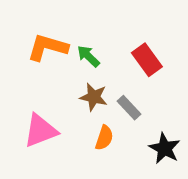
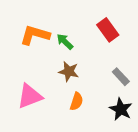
red rectangle: (147, 60) -> (108, 30), moved
gray rectangle: (129, 108) -> (121, 77), moved

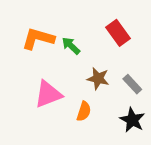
brown star: (69, 71) -> (98, 79), moved
pink triangle: (30, 96) -> (48, 94), moved

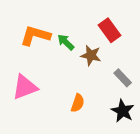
brown star: (98, 79) -> (91, 55), moved
pink triangle: (48, 94) -> (25, 87), moved

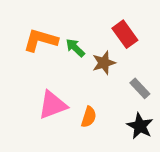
brown star: (91, 55) -> (104, 63), turned -30
pink triangle: (25, 87) -> (53, 105), moved

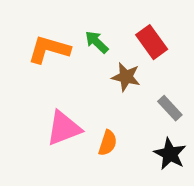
green arrow: (75, 48) -> (97, 42), moved
brown star: (104, 63) -> (126, 77), turned 30

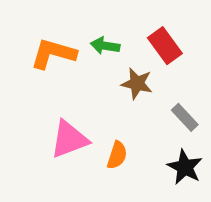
green arrow: (97, 42) -> (105, 46), turned -35

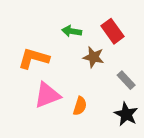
orange L-shape: (53, 54) -> (34, 58), moved

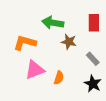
green arrow: (72, 31) -> (53, 23), size x1.5
red rectangle: (113, 31) -> (94, 23), moved, turned 36

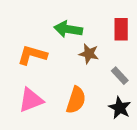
pink triangle: (35, 70) -> (31, 100), moved
orange semicircle: (59, 78) -> (76, 100), size x1.5

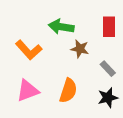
orange L-shape: (32, 55) -> (29, 50), turned -148
black star: (120, 108) -> (108, 98), turned 30

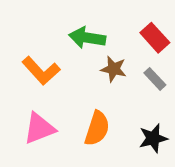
red rectangle: (109, 27) -> (155, 38), turned -42
gray rectangle: (108, 69) -> (155, 79), moved

